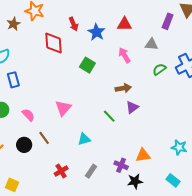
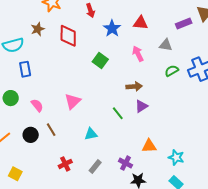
purple rectangle: (168, 21) -> (184, 24), turned 42
brown star: (14, 24) -> (38, 29), moved
red arrow: (74, 24) -> (90, 11), moved
cyan star: (179, 147) -> (176, 157), moved
orange triangle: (143, 155) -> (149, 146), moved

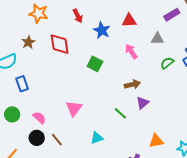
black circle: (31, 135) -> (37, 138), moved

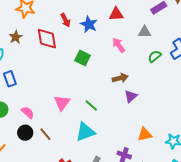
red arrow: (78, 16) -> (65, 20), moved
green line: (120, 113) -> (91, 105), moved
cyan triangle: (97, 138) -> (85, 132), size x1.5

